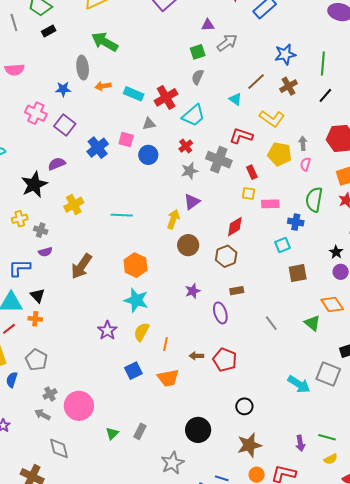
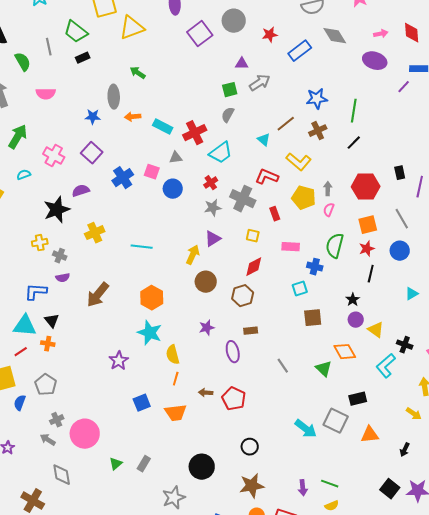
green arrow: (105, 42) -> (138, 73), size x0.6
pink cross: (36, 113) -> (54, 156), moved
yellow square: (248, 193) -> (253, 236), moved
yellow semicircle: (142, 332) -> (173, 355), moved, turned -48

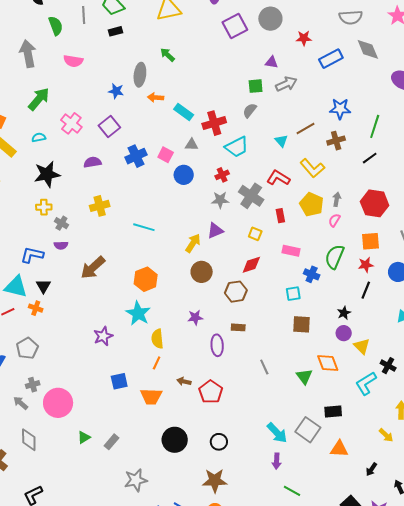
black star: (57, 210) -> (47, 174), moved
black circle: (202, 467) -> (175, 440), moved
purple arrow: (303, 488) -> (277, 461), moved

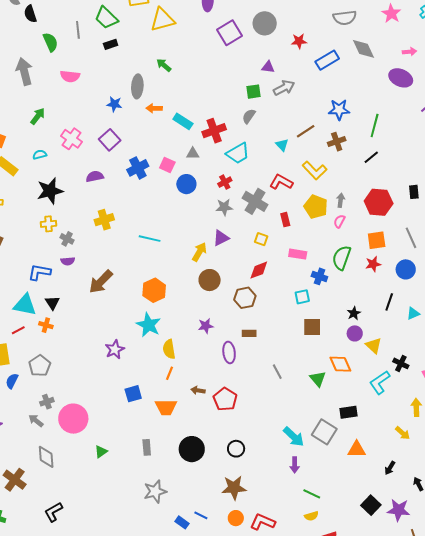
green arrow: (39, 99) -> (38, 116), size x0.7
black line: (366, 290) -> (389, 302), moved
gray rectangle: (112, 442) -> (147, 447), moved, turned -42

